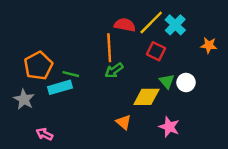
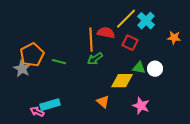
red semicircle: (125, 25) -> (106, 33), moved
green triangle: (167, 81) -> (139, 68), turned -40
cyan rectangle: (60, 87) -> (50, 105), moved
gray star: (24, 99) -> (22, 69), moved

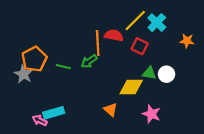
green arrow: (95, 59) -> (89, 61), moved

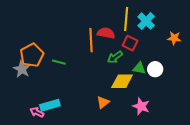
yellow line: (135, 20) -> (126, 19), turned -40
green arrow: (89, 61) -> (115, 57), moved
orange triangle: (111, 110) -> (103, 102), turned 40

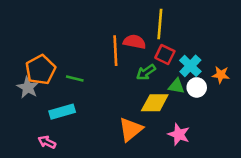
cyan cross: (146, 21) -> (190, 66), moved
orange star: (174, 38) -> (221, 75), moved
orange triangle: (103, 102) -> (131, 129), size x1.5
cyan rectangle: (50, 105) -> (62, 112), moved

